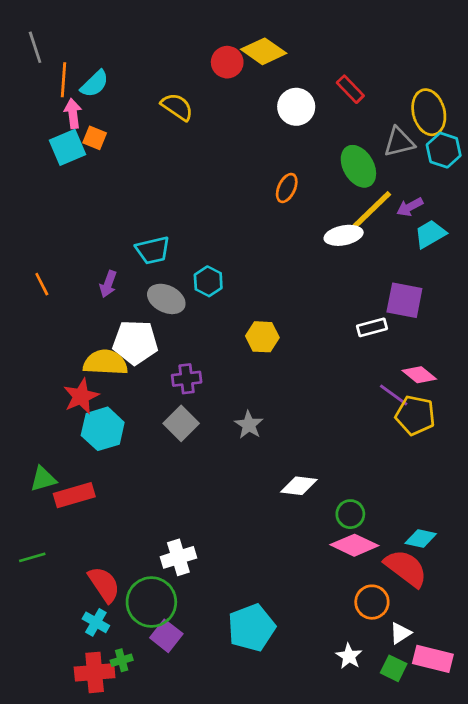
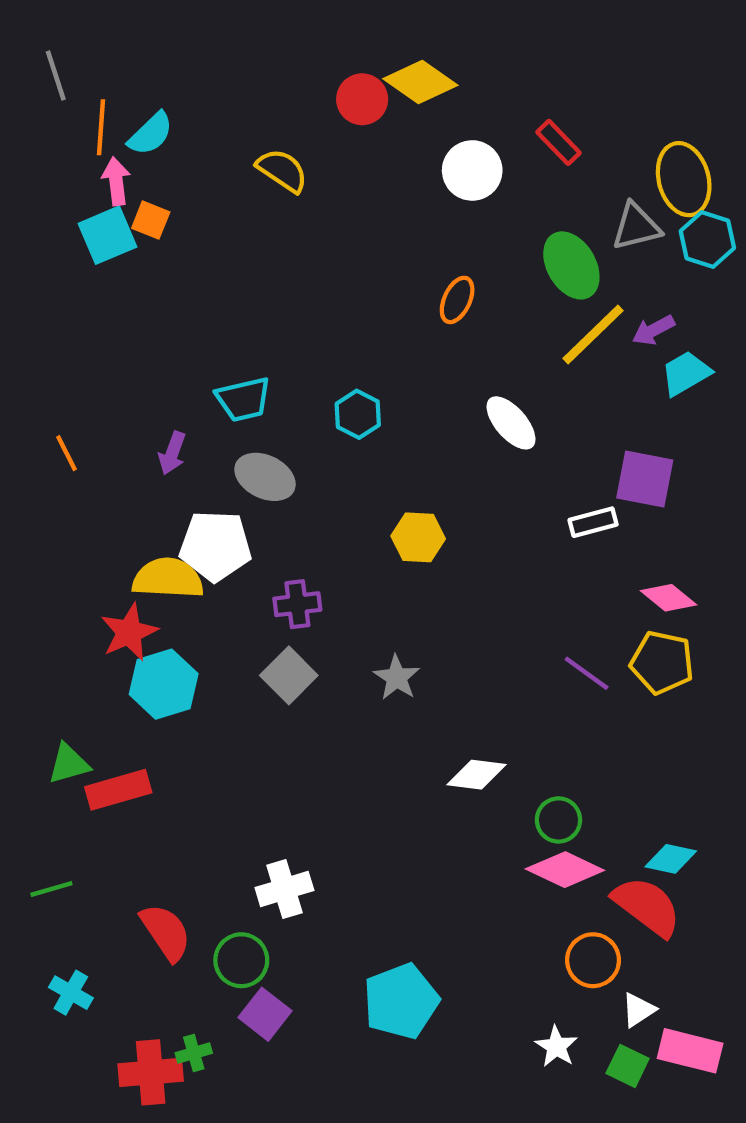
white ellipse: (344, 235) -> (511, 423), moved, turned 60
cyan hexagon: (208, 281) -> (358, 414), moved
purple line: (394, 395) -> (587, 673), moved
green circle: (151, 602) -> (241, 960), size x0.7
cyan cross: (96, 622) -> (71, 993), moved

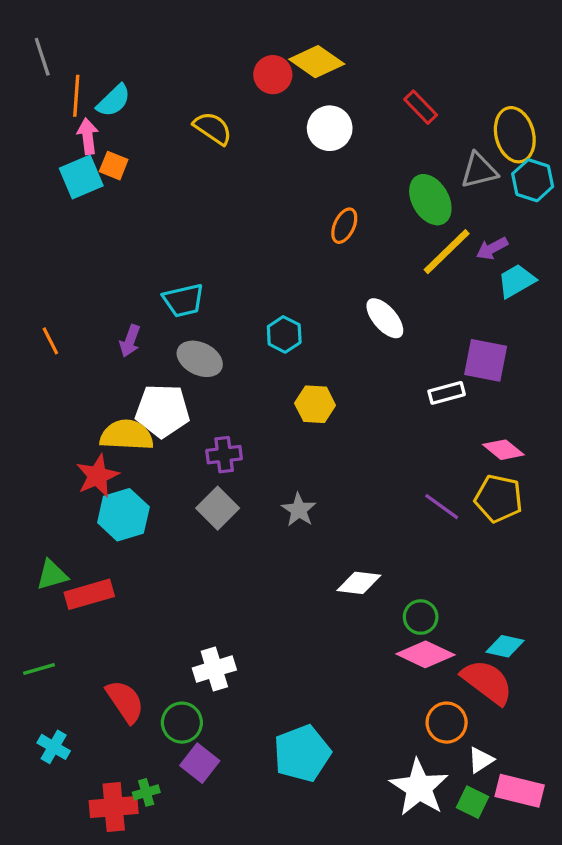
white circle: (472, 170) -> (330, 128), moved
cyan hexagon: (358, 414) -> (284, 334), moved
white star: (556, 1047) -> (419, 788), size x1.8

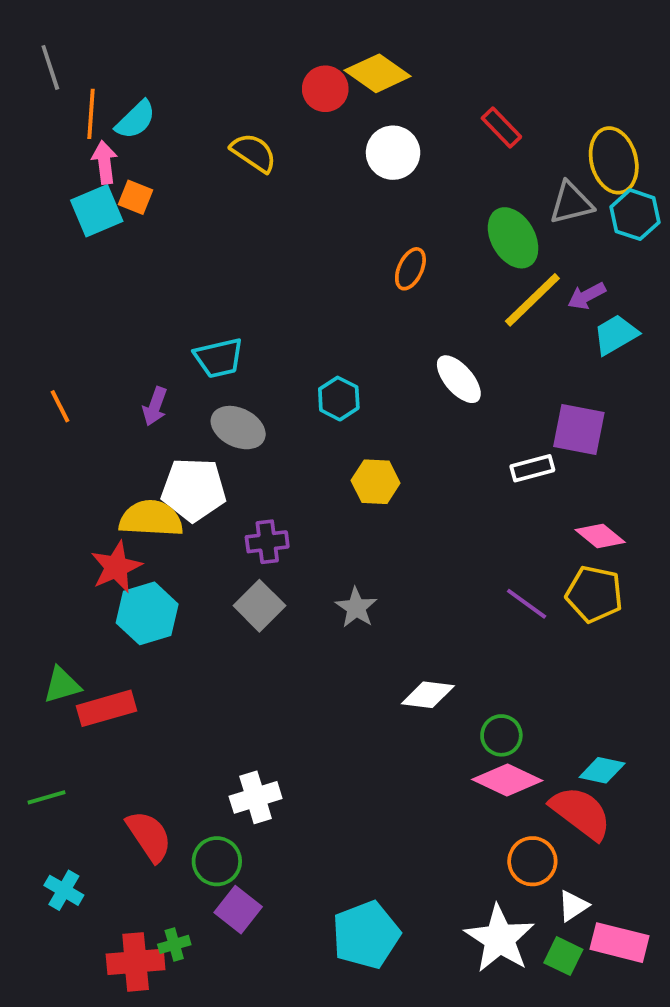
cyan pentagon: (302, 753) -> (366, 935), moved

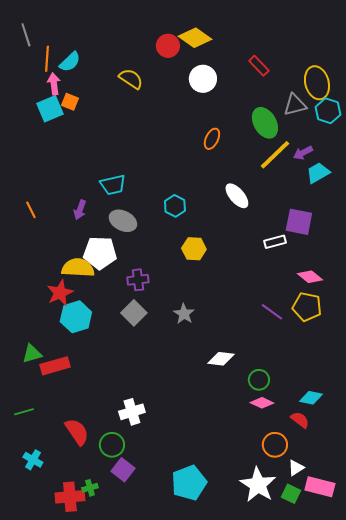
pink diamond: (507, 780) -> (262, 403), size x0.7
red semicircle: (581, 813) -> (300, 420), size x0.6

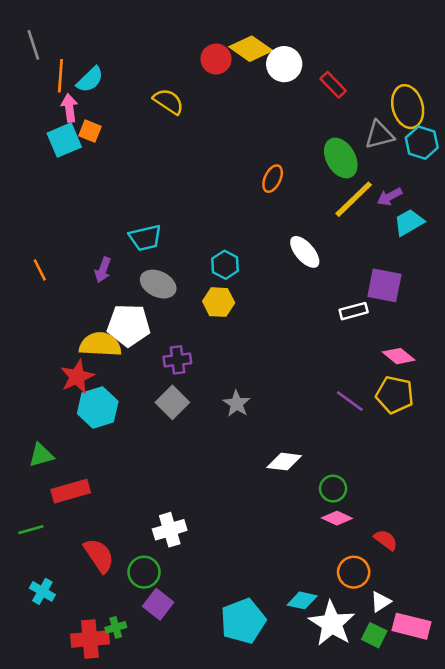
white circle: (203, 79) -> (284, 64), moved
yellow hexagon: (194, 249) -> (219, 302), moved
red rectangle: (55, 366) -> (71, 491), moved
cyan diamond: (311, 398) -> (302, 600), moved

